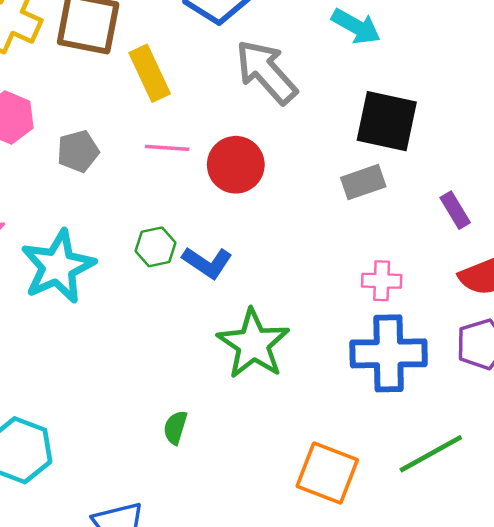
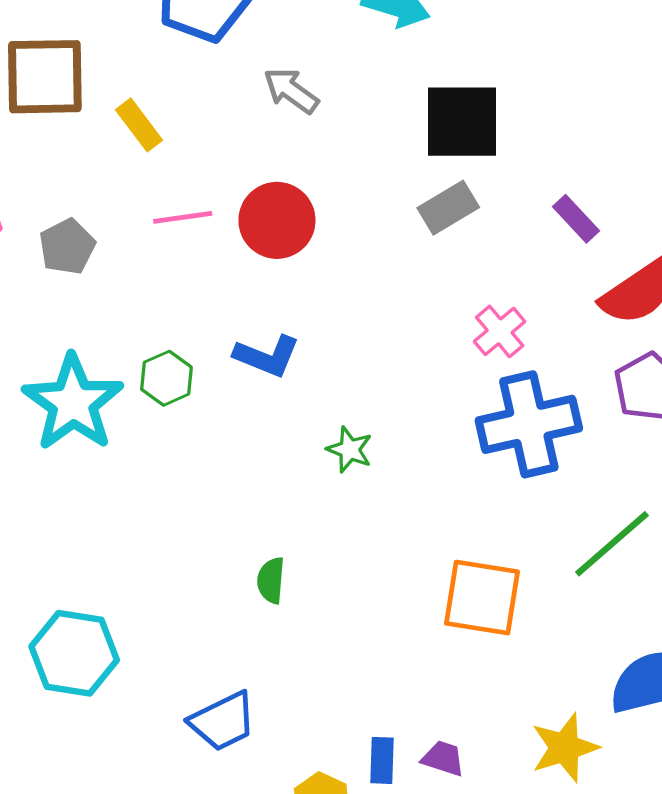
gray arrow: (266, 72) -> (291, 91), size x0.6
yellow rectangle: (150, 73) -> (139, 125), size x0.7
green hexagon: (155, 247) -> (166, 378), moved
pink cross: (382, 281) -> (500, 331), turned -30
green star: (253, 344) -> (350, 450), size x0.5

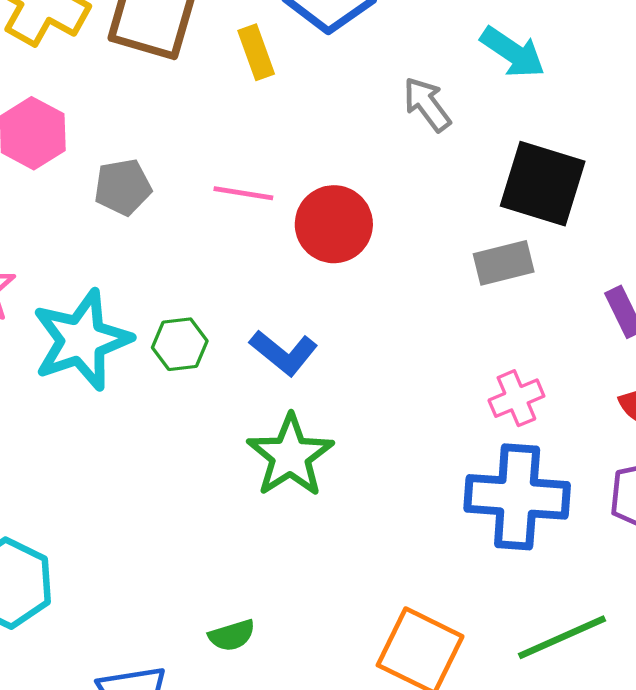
gray arrow: (291, 91) -> (427, 104), moved
yellow rectangle: (139, 125) -> (256, 52), moved
green star: (350, 450) -> (290, 456), moved, size x1.8
green semicircle: (271, 580) -> (232, 635), moved, turned -129

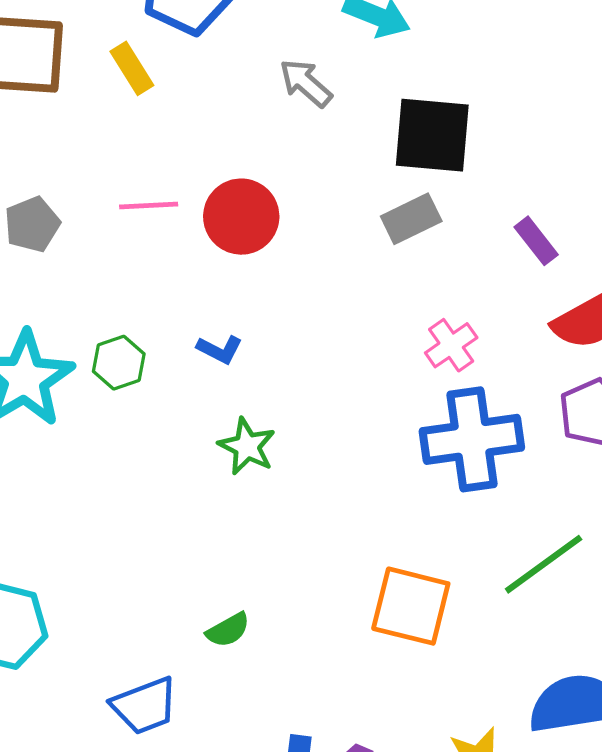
blue L-shape: (284, 353) -> (220, 349), size x0.7
green star: (290, 456) -> (247, 446), size x0.7

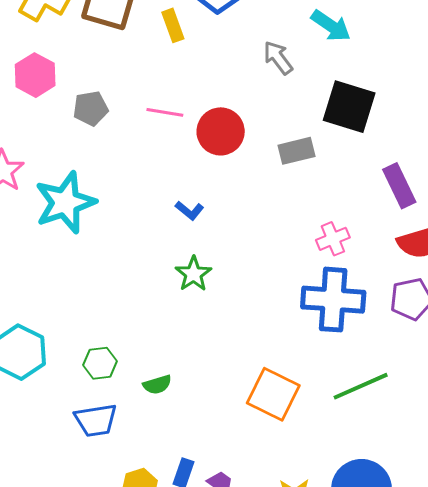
gray rectangle: (411, 219) -> (296, 151), moved
purple rectangle: (536, 241) -> (399, 186), size x1.4
green hexagon: (119, 363) -> (100, 363), moved

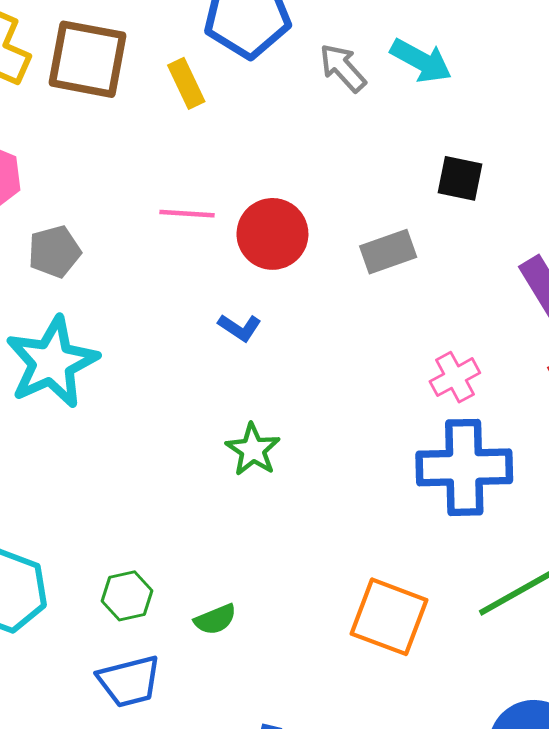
gray arrow: (278, 58) -> (343, 68), moved
black square: (349, 107) -> (460, 178), size x0.6
gray pentagon: (91, 108) -> (54, 252), moved
blue L-shape: (190, 211) -> (240, 328), moved

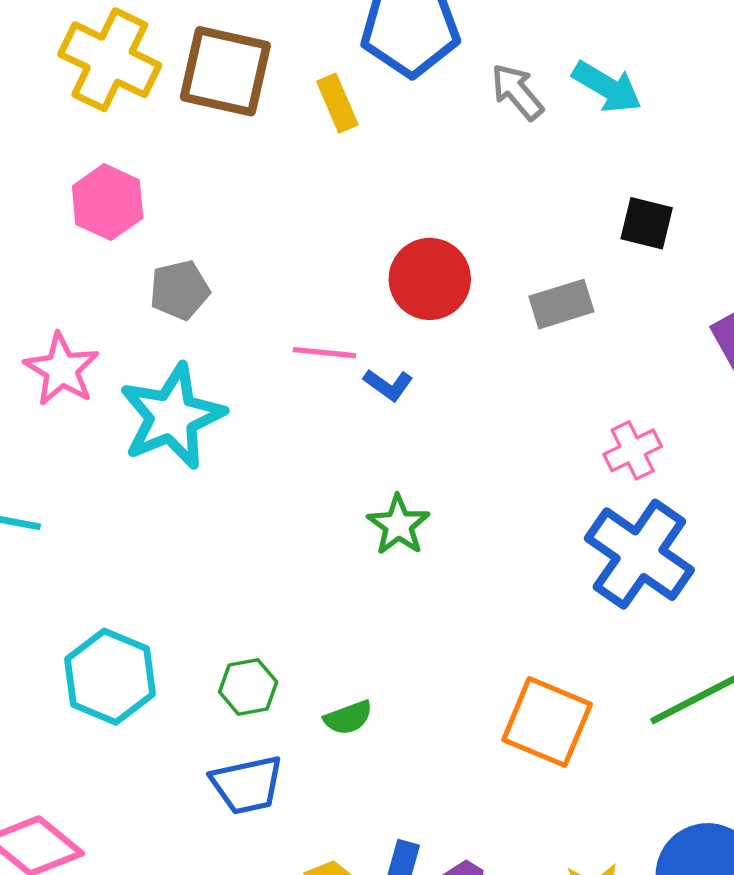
pink line: (187, 214) -> (324, 353), moved
blue cross: (464, 467) -> (639, 554), turned 34

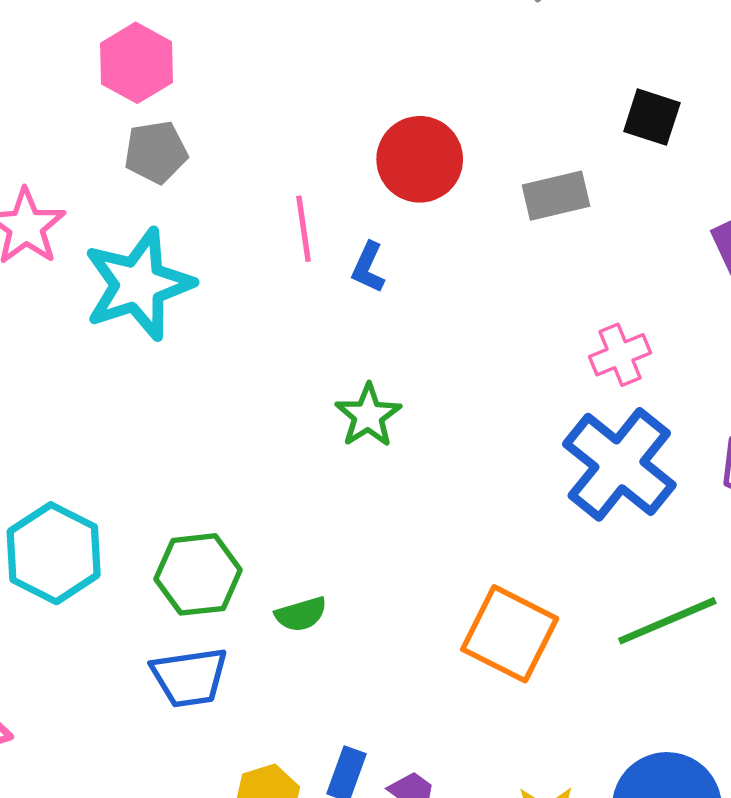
pink hexagon: (108, 202) -> (136, 63), moved
pink line: (324, 353) -> (303, 229), turned 72
blue L-shape: (388, 385) -> (368, 267), turned 75
green hexagon: (248, 687) -> (198, 574), size x1.4

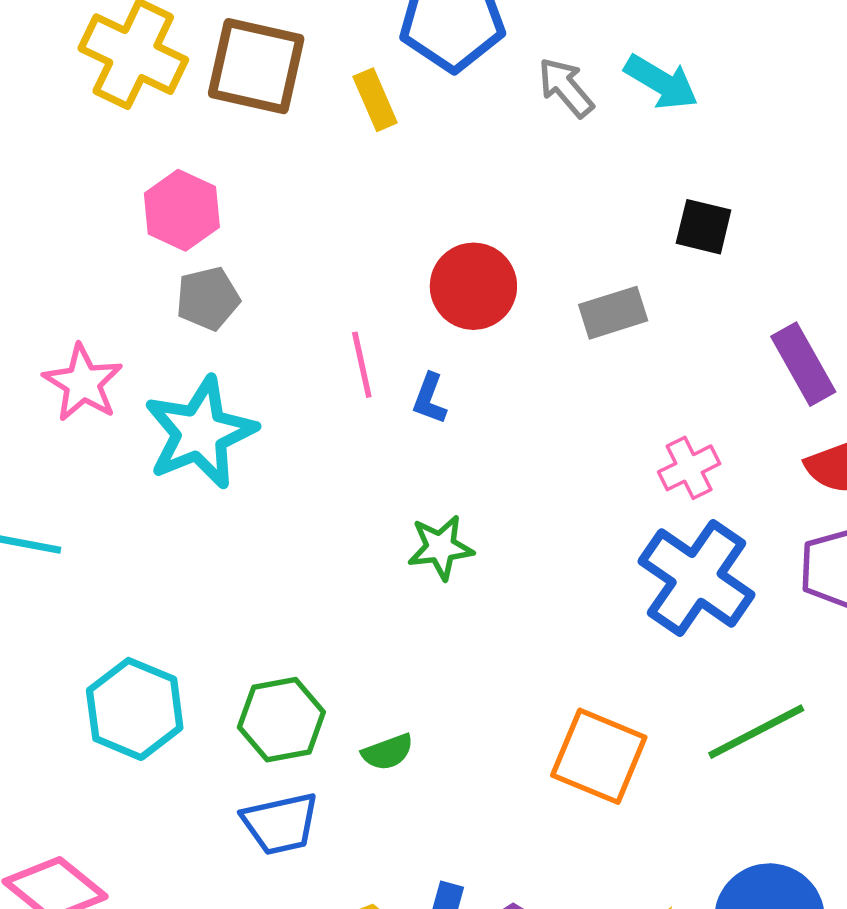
green star: (368, 416) -> (441, 547), turned 30

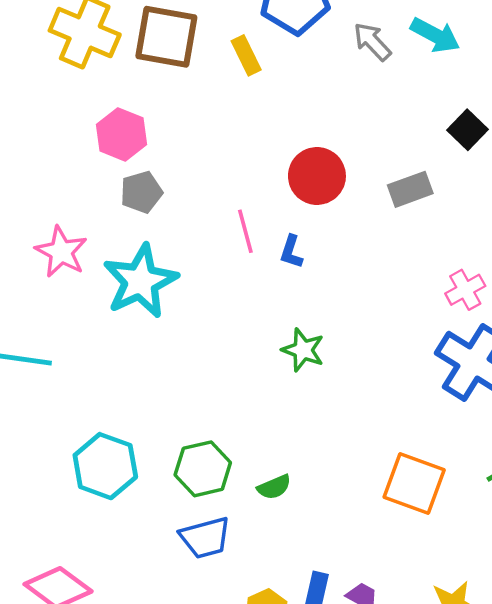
black square: (704, 227) -> (468, 130), turned 33
green star: (441, 547) -> (303, 350), turned 30

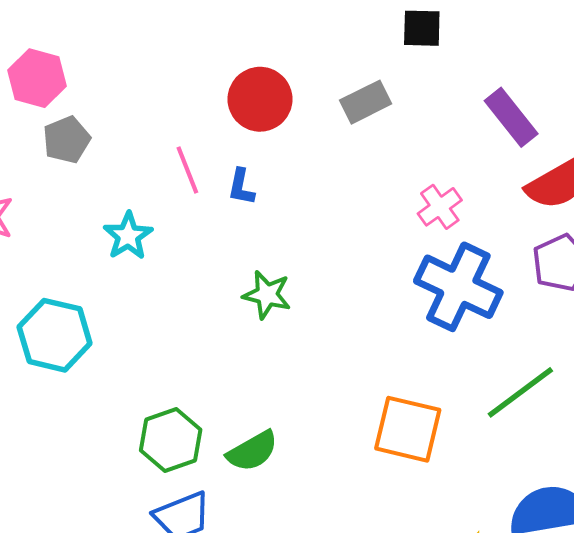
black square: (468, 130) -> (422, 28), turned -36
cyan star: (140, 281) -> (128, 236), moved, size x0.6
cyan hexagon: (105, 466) -> (55, 335), moved
green semicircle: (274, 487) -> (252, 451), size x1.4

